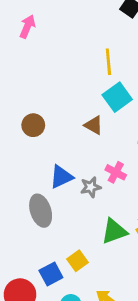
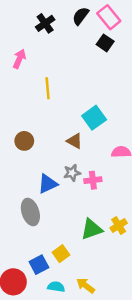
yellow line: (108, 62) -> (48, 88), moved
pink cross: (116, 172) -> (93, 180), turned -35
gray star: (91, 187) -> (72, 173), moved

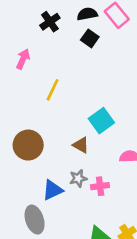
black semicircle: (81, 16) -> (87, 14), turned 42
black square: (105, 43) -> (90, 38), moved
yellow line: (48, 88) -> (53, 90), turned 30
brown circle: (24, 141) -> (28, 145), size x1.5

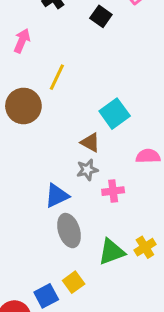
brown circle: (28, 145) -> (23, 106), moved
gray star: (78, 178) -> (87, 170), moved
gray ellipse: (35, 220) -> (69, 231), moved

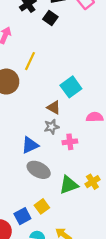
black square: (101, 16) -> (50, 18), moved
gray ellipse: (69, 231) -> (39, 170), turned -45

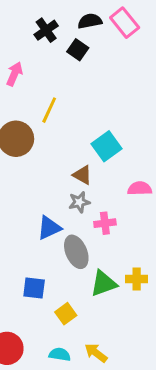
gray ellipse: (39, 170) -> (76, 252), moved, turned 40
yellow cross: (92, 182) -> (137, 279), turned 32
blue square: (22, 216) -> (34, 288), moved, turned 35

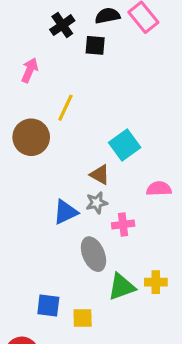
black square: (78, 50) -> (95, 45), turned -30
blue triangle: (49, 228) -> (65, 212), moved
blue square: (34, 288) -> (48, 306), moved
yellow square: (66, 314) -> (83, 318), turned 35

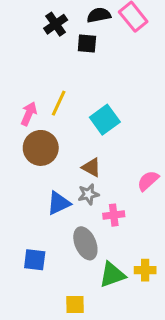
pink arrow: (30, 70) -> (29, 114), moved
brown circle: (31, 137) -> (41, 148), moved
cyan square: (125, 145) -> (105, 120), moved
pink semicircle: (159, 189) -> (148, 181), turned -40
blue square: (48, 306) -> (35, 260), moved

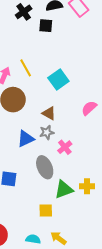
yellow line: (59, 103) -> (26, 68), turned -54
pink semicircle: (148, 181) -> (89, 108), moved
pink cross: (114, 215) -> (65, 147), turned -32
yellow square: (75, 304) -> (46, 211), moved

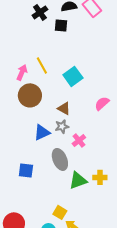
yellow square: (46, 211) -> (60, 212), moved, turned 32

